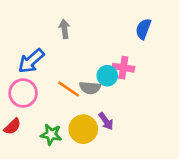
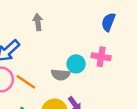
pink cross: (123, 68) -> (101, 57), moved
orange line: (69, 89) -> (26, 82), moved

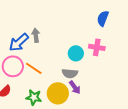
gray arrow: (38, 22) -> (36, 35), moved
gray semicircle: (61, 75) -> (70, 73), moved

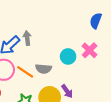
pink cross: (97, 47) -> (90, 50), turned 35
gray semicircle: (70, 73) -> (44, 69), moved

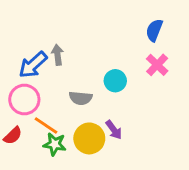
pink cross: (90, 50) -> (157, 65), moved
orange line: (25, 72) -> (46, 125), moved

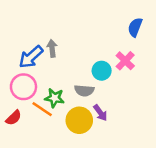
pink cross: (157, 65) -> (125, 61), moved
gray semicircle: (81, 98) -> (84, 91), moved
green star: (55, 144) -> (54, 98), moved

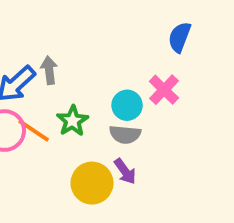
gray semicircle: (84, 91) -> (125, 134), moved
green star: (54, 98) -> (73, 121), moved, turned 30
orange line: (42, 109) -> (34, 131), moved

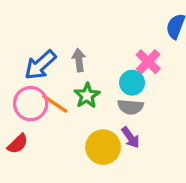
gray arrow: (49, 70) -> (79, 60), moved
pink cross: (164, 90) -> (148, 62), moved

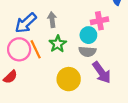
pink cross: (148, 62) -> (99, 21), turned 35
orange line: (55, 104) -> (36, 49), turned 30
purple arrow: (130, 137) -> (102, 72), moved, size x1.5

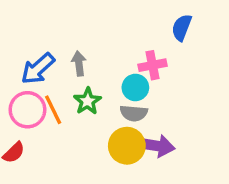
purple arrow: (102, 72) -> (156, 146), turned -45
yellow circle: (69, 79) -> (127, 146), moved

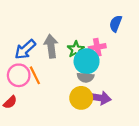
gray arrow: (79, 64) -> (51, 46), size x1.5
cyan circle: (135, 87) -> (87, 61), size x1.5
green star: (87, 101) -> (76, 49), moved

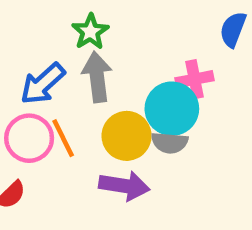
green star: (76, 49) -> (90, 32), moved
yellow circle: (81, 98) -> (127, 136), moved
purple arrow: (99, 98) -> (124, 186), moved

